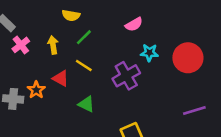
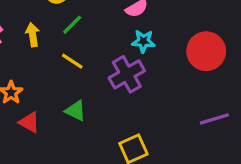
cyan star: (149, 53) -> (143, 41), moved
red triangle: (61, 78) -> (29, 122), moved

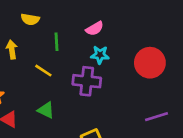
green line: (72, 25) -> (56, 42), moved, turned -48
purple cross: (127, 74) -> (87, 81), turned 36

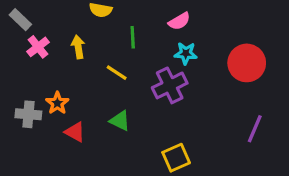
purple cross: (87, 81) -> (170, 85), turned -32
purple line: (156, 117) -> (255, 129), turned -50

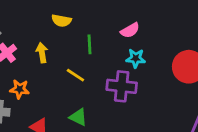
purple cross: (170, 85) -> (122, 86), turned 32
orange star: (57, 103) -> (20, 89), moved, turned -30

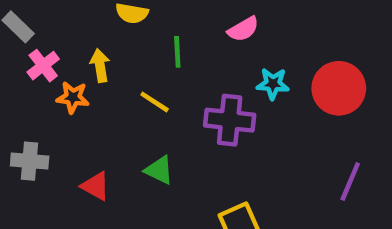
cyan star: (136, 58) -> (273, 84), moved
orange star: (20, 89) -> (73, 97), moved

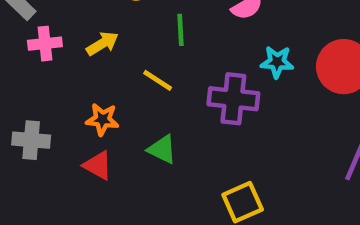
pink cross: (43, 66) -> (45, 44), turned 32
yellow arrow: (100, 66) -> (102, 44), turned 68
orange star: (73, 97) -> (102, 119), moved

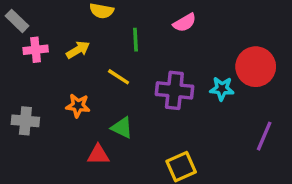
cyan star: (277, 62) -> (222, 89), moved
red triangle: (98, 165) -> (98, 155), moved, turned -30

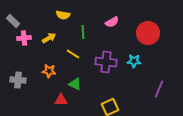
red circle: (256, 67) -> (148, 33), moved

